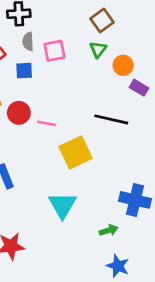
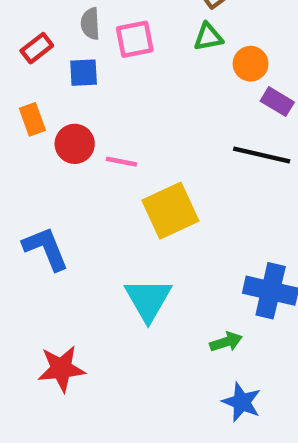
green triangle: (98, 49) -> (208, 37), turned 42
black line: (111, 119) -> (262, 155), moved

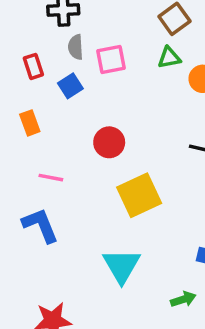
red rectangle: (37, 48) -> (33, 66), turned -70
blue square: (84, 73) -> (70, 86), turned -30
red circle: (75, 144) -> (109, 142), moved
pink line: (121, 162) -> (51, 178), moved

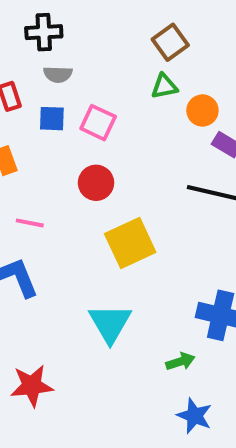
gray semicircle: (76, 47) -> (58, 74), turned -85
pink square: (111, 59) -> (98, 123), moved, turned 36
blue square: (70, 86) -> (52, 119), turned 35

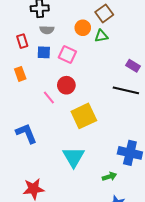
orange circle: (202, 110) -> (83, 28), moved
pink line: (30, 223) -> (49, 98), moved, turned 40

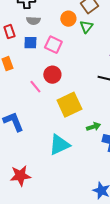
green triangle: (101, 36) -> (86, 27), turned -40
cyan triangle: (74, 157) -> (59, 145), turned 35
green arrow: (109, 176) -> (93, 127), moved

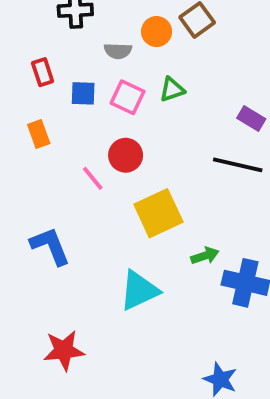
orange circle: (68, 19) -> (157, 32), moved
gray semicircle: (33, 21) -> (118, 51), moved
green triangle: (86, 27) -> (172, 90), moved, turned 32

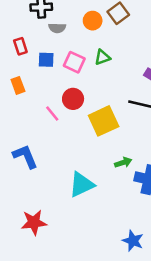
gray semicircle: (118, 51) -> (57, 28), moved
yellow square: (158, 213) -> (104, 121), moved

